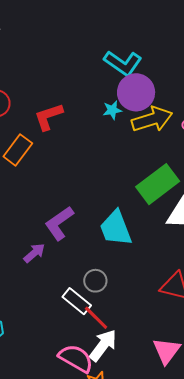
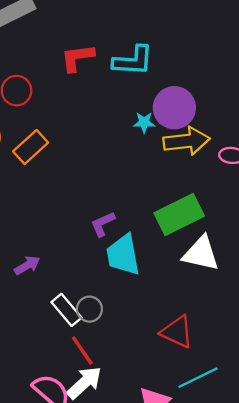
cyan L-shape: (123, 63) -> (133, 61), moved, turned -42
red L-shape: (49, 117) -> (77, 58), moved
purple L-shape: (59, 223) -> (103, 224), moved, size x0.7
white rectangle: (77, 301) -> (66, 310), moved

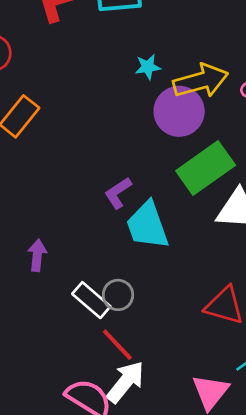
purple circle: (174, 108) -> (179, 111), moved
purple arrow: (27, 265) -> (37, 255), turned -45

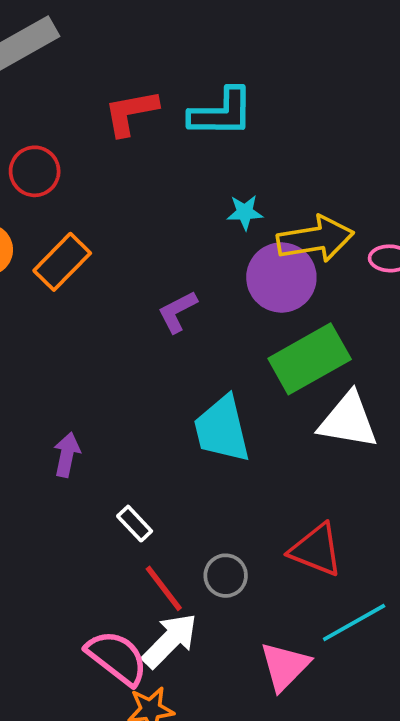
purple L-shape: (118, 193) -> (177, 312), moved
gray circle: (118, 295) -> (226, 576), moved
white rectangle: (91, 300) -> (135, 524), size x0.7

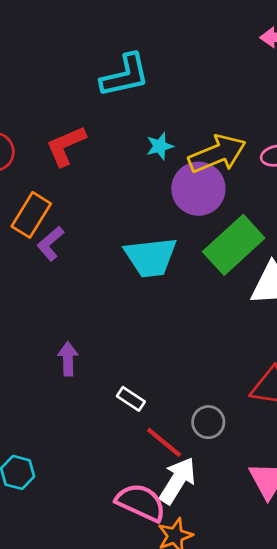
red L-shape: (131, 113) -> (66, 146), moved
purple L-shape: (177, 312) -> (50, 243), moved
cyan trapezoid: (222, 429) -> (151, 257), moved, turned -70

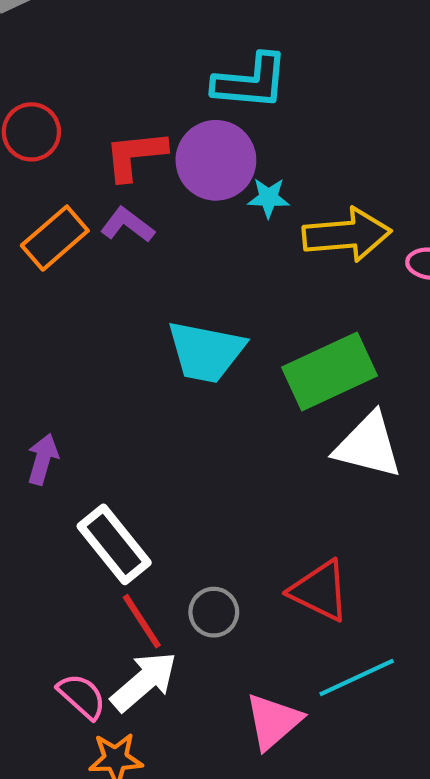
purple circle: (198, 189) -> (216, 160), moved
purple L-shape: (50, 243) -> (127, 225), moved, turned 60
white rectangle: (131, 399) -> (114, 544), size x1.8
pink semicircle: (141, 502) -> (82, 696), size x0.7

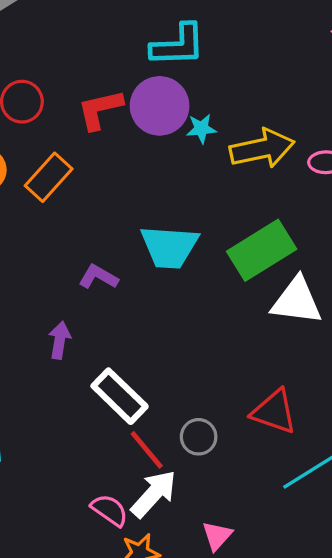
purple L-shape: (127, 225) -> (98, 277), moved
pink triangle: (273, 721) -> (217, 536), moved, size x0.7

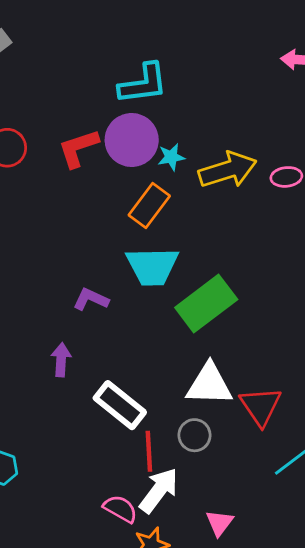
orange rectangle: (49, 177) -> (149, 205), moved
green rectangle: (262, 250) -> (206, 304), moved
white triangle: (297, 301) -> (209, 384), moved
red triangle: (274, 412) -> (261, 406), turned 42
red line: (147, 450) -> (149, 451), turned 42

